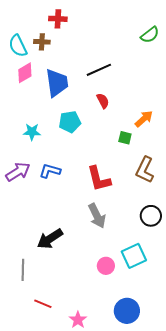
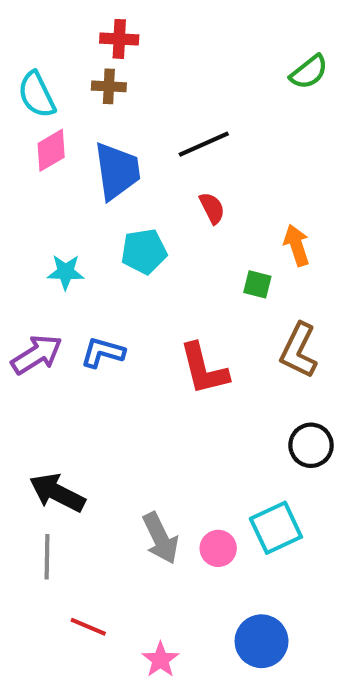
brown cross: (42, 42) -> (109, 86), moved
orange arrow: (144, 119) -> (297, 245), turned -66
gray arrow: (97, 216) -> (160, 538), moved
black arrow: (50, 239) -> (57, 493), moved, turned 60

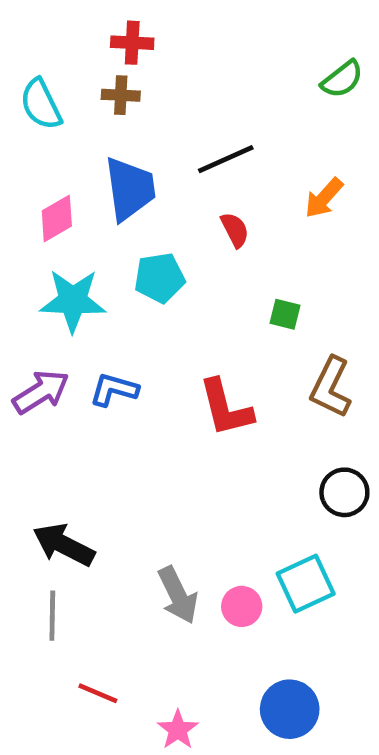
pink diamond: (51, 150) -> (57, 218), moved
orange arrow: (297, 245) -> (324, 198), moved, turned -120
cyan star: (66, 272) -> (73, 301), size x1.6

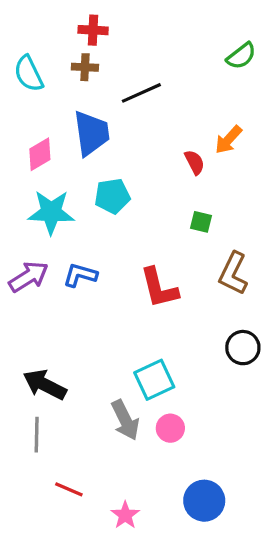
black line: (226, 159) -> (141, 93), moved
red semicircle: (235, 230) -> (195, 162), moved
cyan square: (306, 584) -> (154, 380), moved

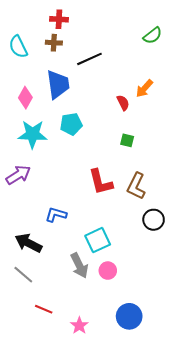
pink diamond: (40, 154) -> (25, 98), turned -30
brown L-shape: (233, 273) -> (136, 186), moved
blue L-shape: (80, 275) -> (56, 215), moved
gray line: (37, 435) -> (23, 275), turned -50

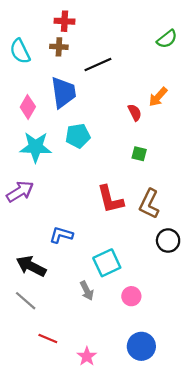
gray arrow: (79, 265) -> (87, 291), size x0.7
pink circle: (108, 271) -> (131, 296), moved

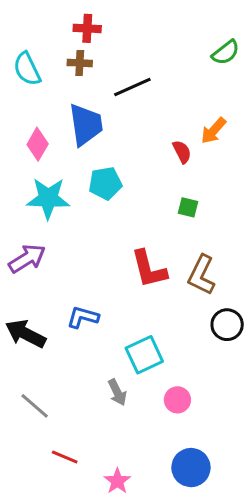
black arrow: (31, 266) -> (26, 334), moved

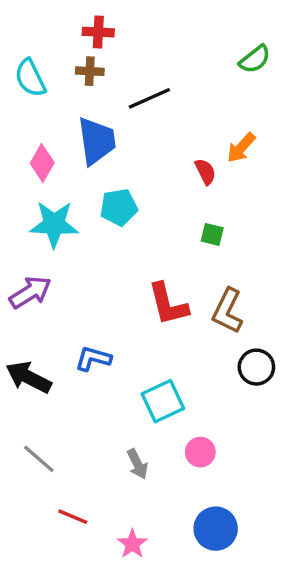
gray arrow: (117, 392) -> (137, 464), moved

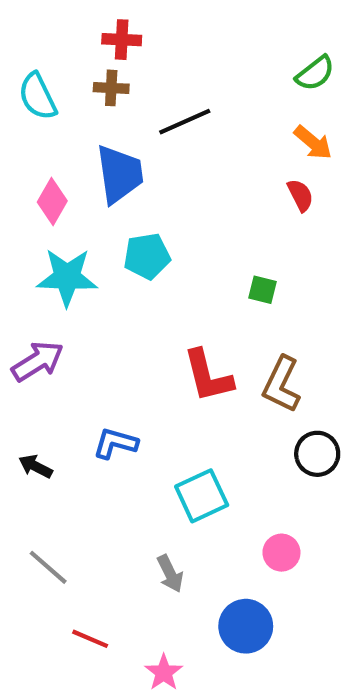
orange arrow: (241, 148) -> (313, 143), moved, turned -92
red semicircle: (205, 171) -> (300, 195), moved
black arrow: (29, 377) -> (35, 466), size x0.6
pink circle: (200, 452) -> (281, 553), moved
blue circle: (216, 529) -> (246, 626), moved

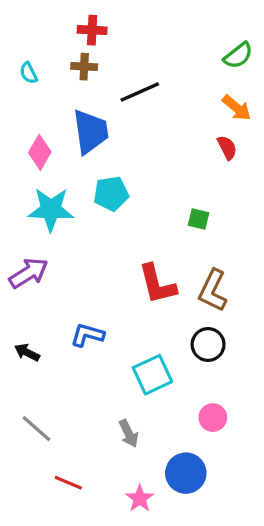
cyan semicircle: (38, 96) -> (29, 73), size x0.6
black circle: (317, 454) -> (208, 344), moved
pink star: (164, 672) -> (140, 499), moved

